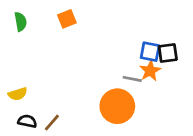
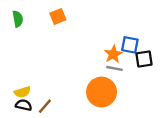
black square: (168, 53) -> (144, 59), moved
orange star: (150, 71) -> (113, 54), moved
yellow semicircle: (18, 94) -> (22, 92), moved

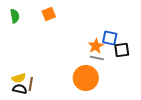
brown line: (45, 106) -> (31, 84), moved, turned -32

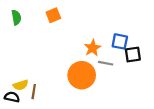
orange star: (96, 46) -> (93, 48), moved
orange circle: (86, 78) -> (82, 75), moved
black semicircle: (20, 89) -> (12, 97), moved

